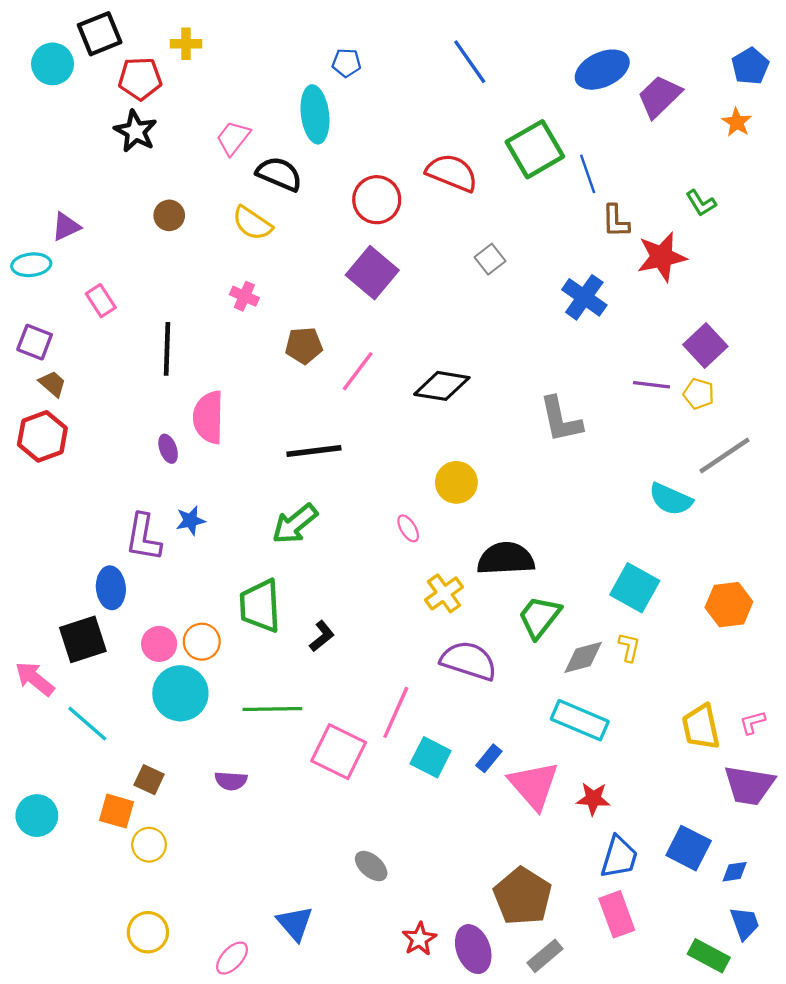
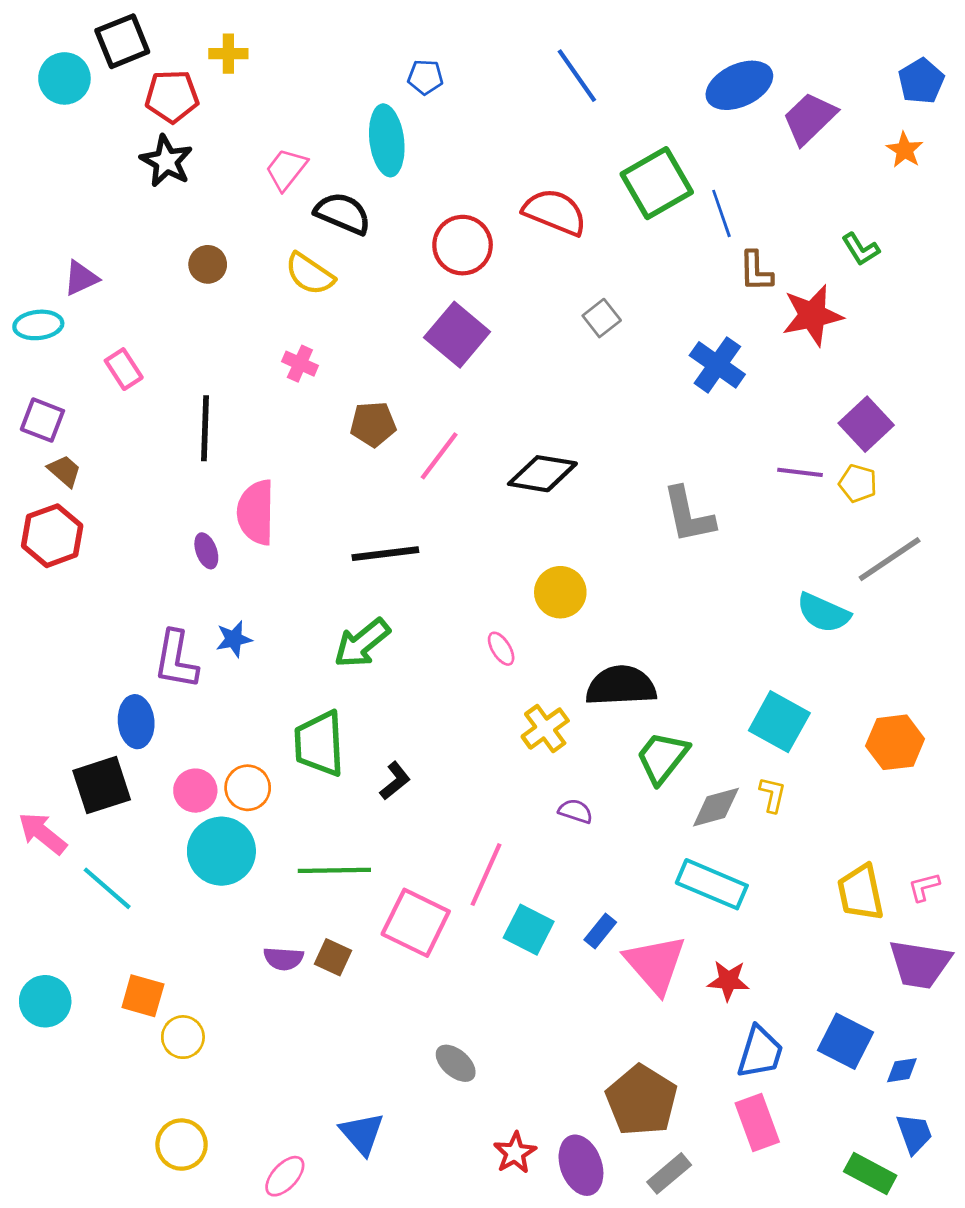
purple semicircle: (469, 661) -> (575, 811), size x0.5
brown square: (149, 780) -> (333, 957), moved

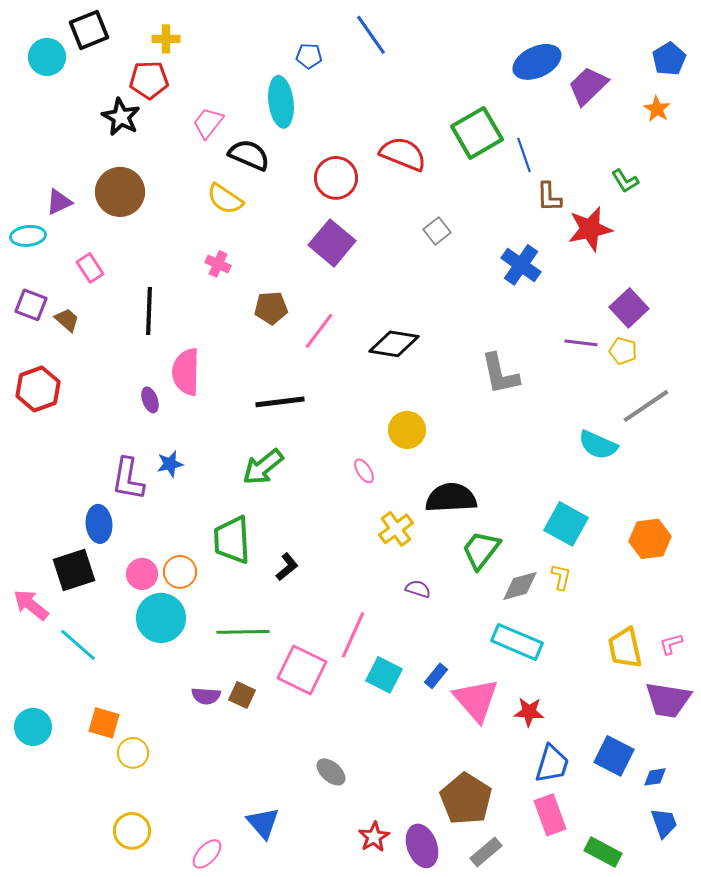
blue line: (577, 76) -> (371, 35), moved
red pentagon: (172, 96) -> (149, 80), moved
brown circle: (208, 264) -> (120, 192), moved, size x1.8
brown trapezoid: (64, 471) -> (67, 320), moved
green rectangle: (870, 1173) -> (603, 852), moved

